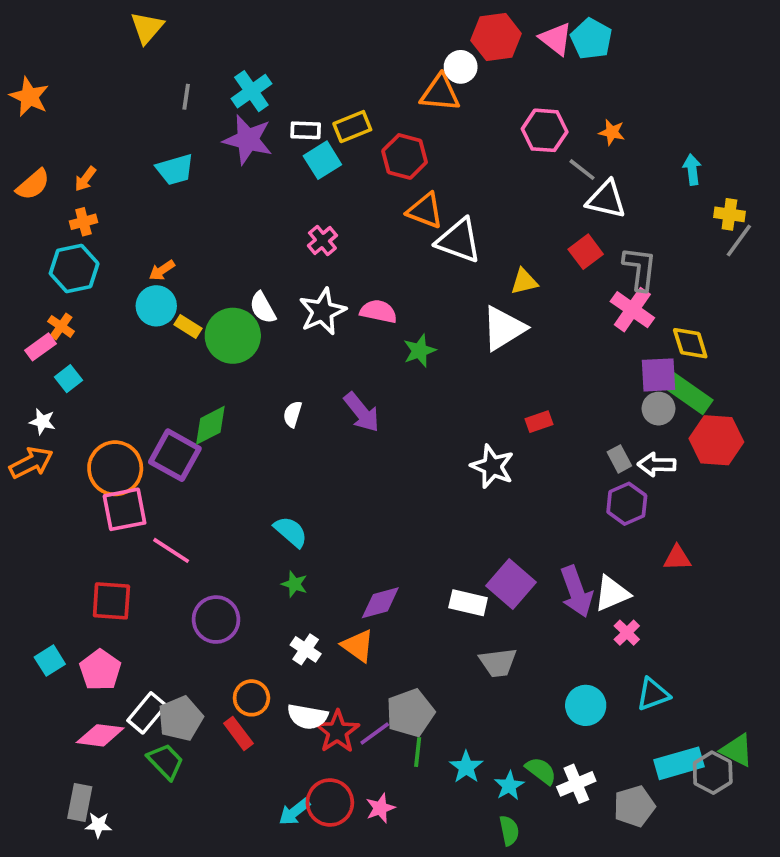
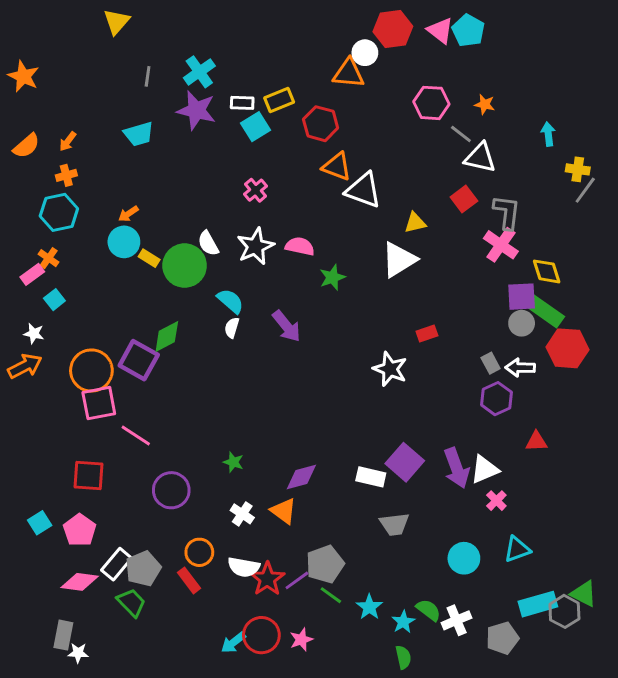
cyan semicircle: (291, 532) -> (230, 301), moved
green line: (418, 752) -> (331, 595), turned -60

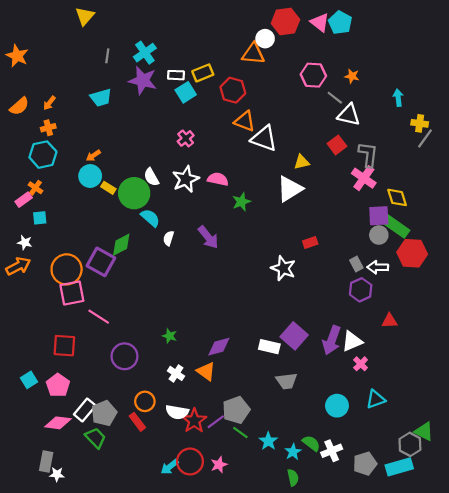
cyan square: (54, 300) -> (40, 218), turned 32
cyan semicircle: (230, 301) -> (150, 218), moved
purple arrow: (457, 468) -> (332, 340), turned 40
cyan rectangle: (538, 604) -> (399, 467), moved

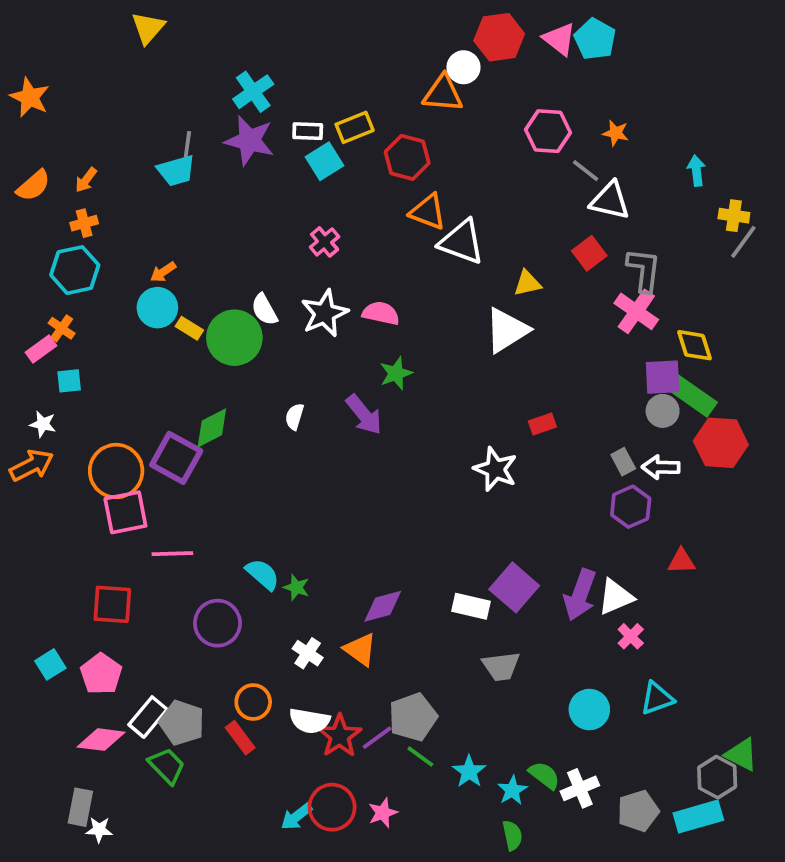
gray line: (107, 56) -> (187, 144), moved
green star: (241, 202) -> (396, 373), moved
cyan semicircle: (150, 218) -> (263, 574), moved
pink line: (99, 317) -> (172, 554), turned -35
gray pentagon: (104, 413) -> (182, 723), turned -30

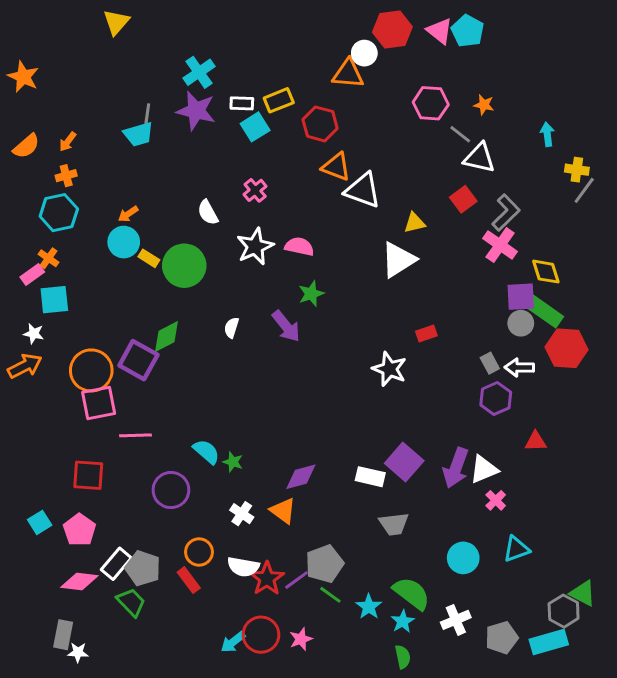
gray L-shape: (644, 270) -> (506, 213), turned 39
white semicircle: (264, 310) -> (208, 213), moved
cyan square: (69, 381) -> (54, 300), size x1.5
green semicircle: (544, 775) -> (412, 593), moved, size x1.5

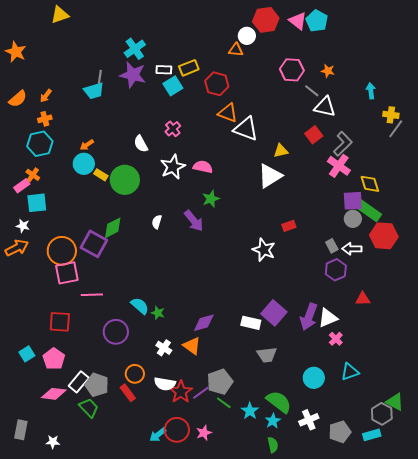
yellow triangle: (116, 22) -> (60, 15), moved, turned 30
orange triangle: (348, 74) -> (236, 50), size x0.7
gray rectangle: (63, 635) -> (21, 430), moved
cyan rectangle: (549, 642) -> (372, 435), size x0.7

